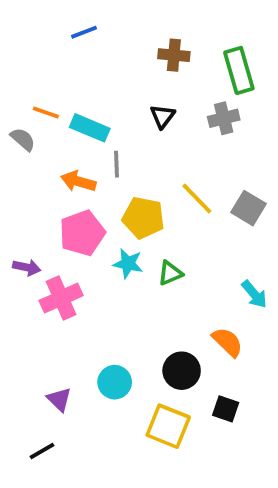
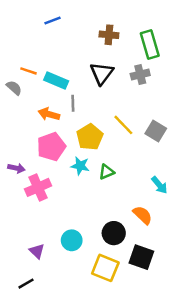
black triangle: (162, 116) -> (102, 73), size x1.5
yellow pentagon: (143, 218) -> (90, 137), turned 30
black square: (226, 409) -> (141, 257), size x1.5

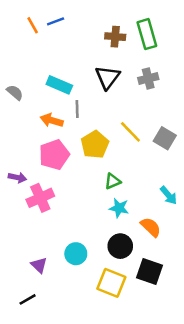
green rectangle: (150, 44) -> (147, 34), moved
orange line: (28, 71) -> (33, 25), moved, turned 42
cyan star: (80, 166) -> (119, 208), moved

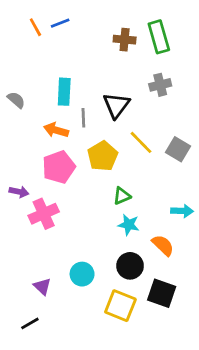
black triangle: (108, 77) -> (116, 105), moved
cyan rectangle: (59, 85) -> (64, 92), turned 70
cyan arrow: (169, 195) -> (182, 211), turned -48

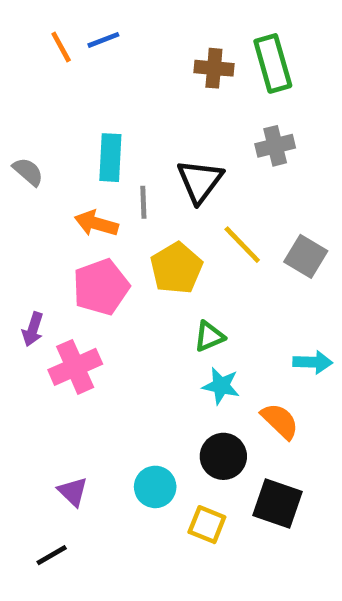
purple arrow: (19, 192) -> (33, 329), turned 96
cyan circle: (82, 274) -> (155, 487), moved
yellow square: (120, 306) -> (207, 525), size x0.7

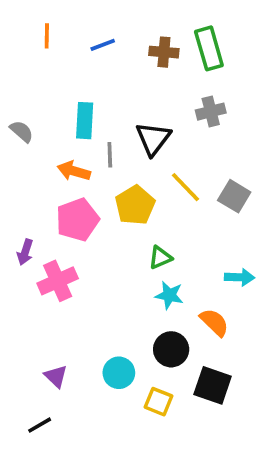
blue line: (103, 40) -> (103, 45), moved
orange line: (61, 47) -> (47, 36), turned 30

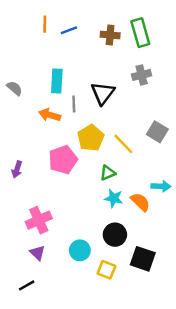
orange line: (47, 36) -> (45, 24), moved
yellow line: (186, 187) -> (123, 144), moved
pink pentagon: (77, 220) -> (63, 160), moved
pink cross: (58, 281) -> (39, 220), moved
orange semicircle: (214, 322) -> (140, 202), moved

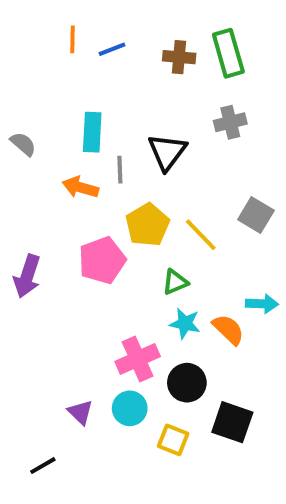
purple arrow: (17, 169) -> (27, 276), size x1.5
pink cross: (39, 220) -> (138, 359), moved
purple triangle: (38, 253) -> (80, 412), moved

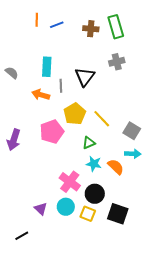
gray square: (256, 215) -> (132, 131), moved
pink cross: (138, 359) -> (70, 182), turned -30
yellow square: (173, 440) -> (88, 214), moved

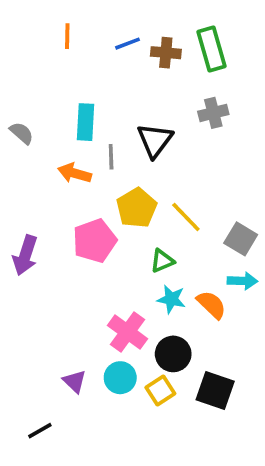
blue line: (57, 25) -> (127, 44), moved
yellow square: (88, 214) -> (160, 390), turned 35

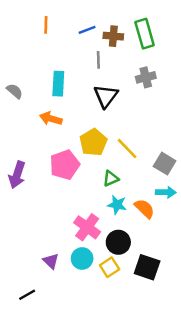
gray line: (111, 157) -> (98, 60), moved

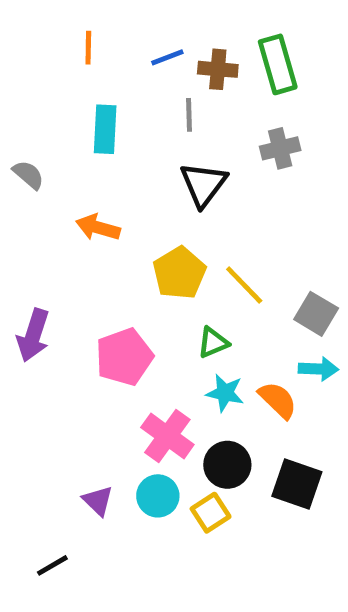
cyan rectangle: (58, 84) -> (105, 129), moved
pink pentagon: (65, 165) -> (124, 357), moved
black square: (147, 267) -> (297, 484), moved

